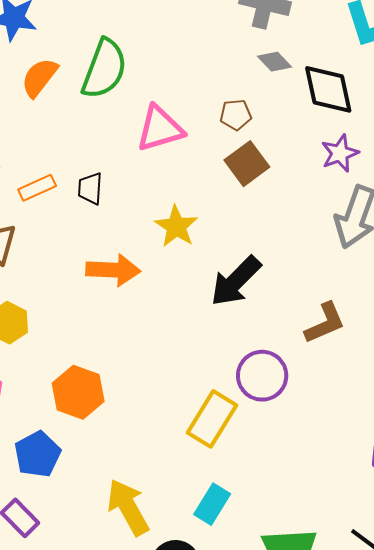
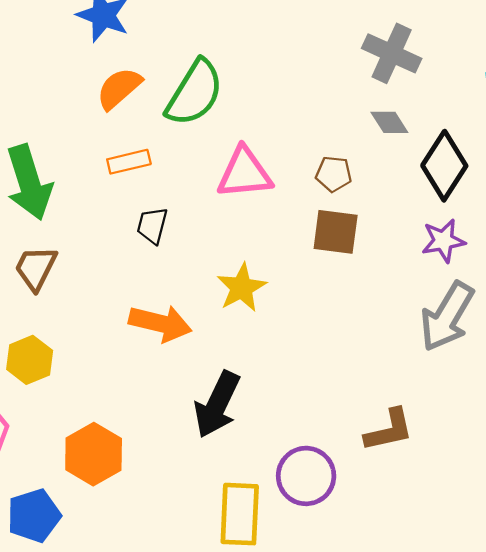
black diamond: (328, 89) -> (444, 166), turned 34
brown square: (247, 164) -> (336, 232), turned 33
orange rectangle: (37, 188) -> (129, 162), moved
black arrow: (236, 281) -> (217, 405), moved, turned -30
yellow rectangle: (212, 419) -> (240, 514), turned -40

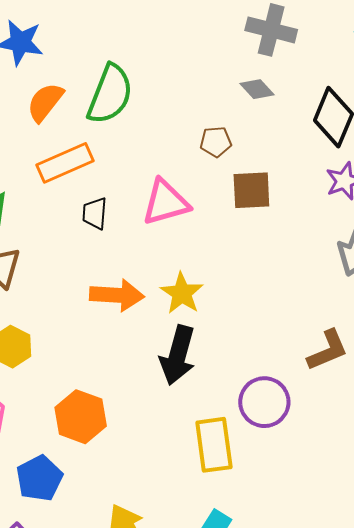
gray diamond: (389, 122) -> (257, 89), moved
orange rectangle: (129, 162) -> (65, 163), size x1.5
pink triangle: (245, 173) -> (166, 202), moved
brown pentagon: (334, 174) -> (216, 142), moved
yellow star: (242, 288) -> (182, 293), moved

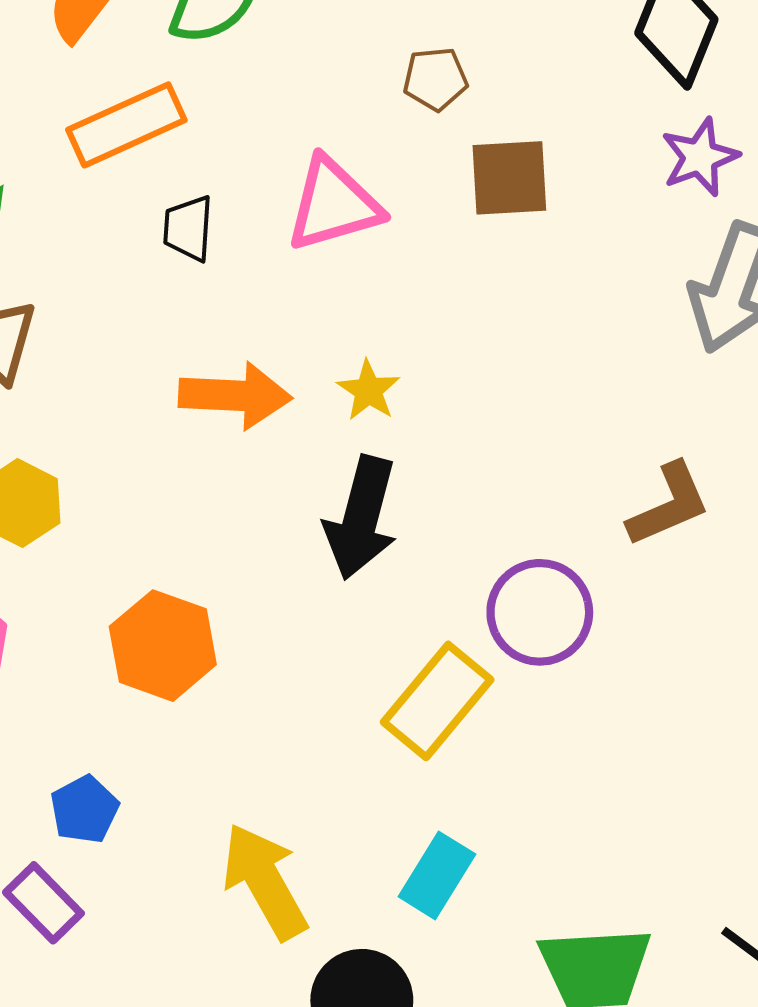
yellow star: (182, 293) -> (368, 390), size x0.7
yellow rectangle: (214, 445) -> (437, 701), turned 48
blue pentagon: (39, 478) -> (84, 810), moved, size x0.7

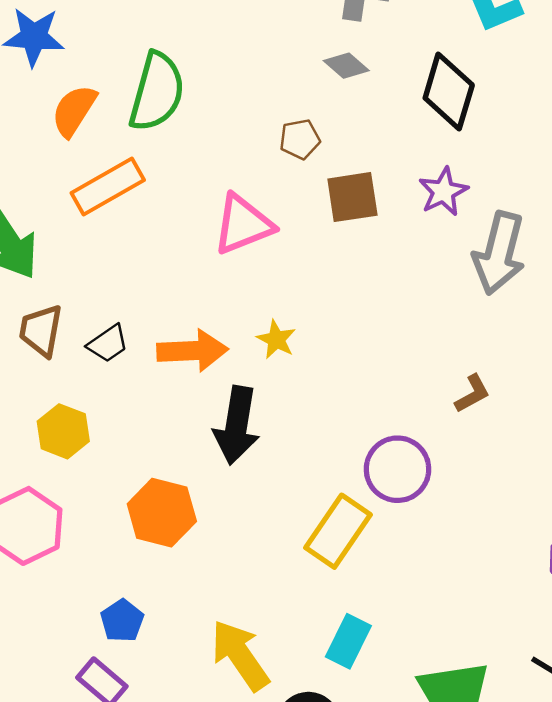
purple star: (700, 157) -> (443, 192), moved
black trapezoid: (188, 228) -> (108, 344), moved, turned -123
brown L-shape: (669, 505) -> (472, 394), size x0.7
black arrow: (361, 518) -> (237, 425), moved

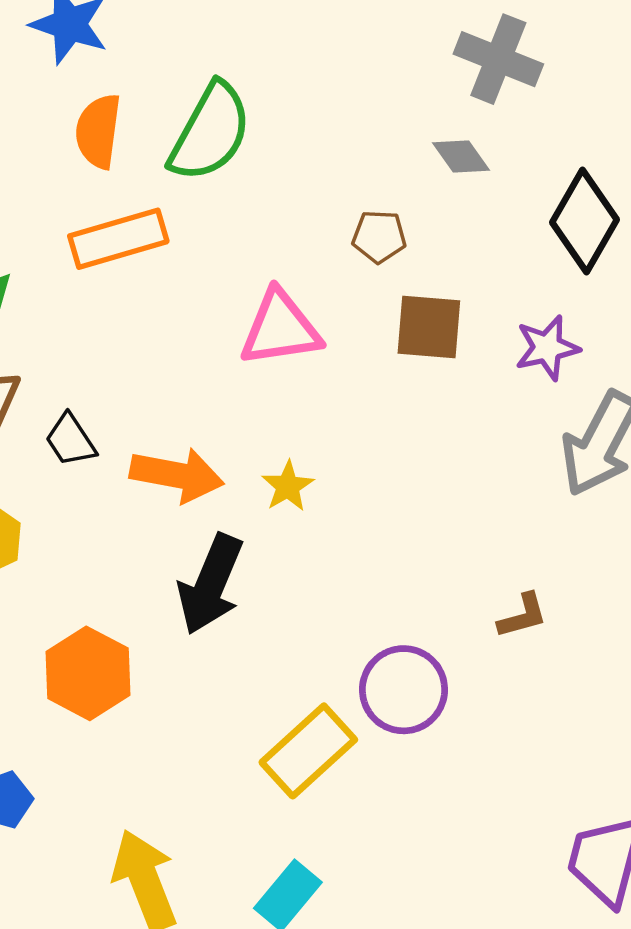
orange semicircle: (74, 111) -> (98, 131), turned -38
black trapezoid: (108, 344) -> (71, 440), turned 78

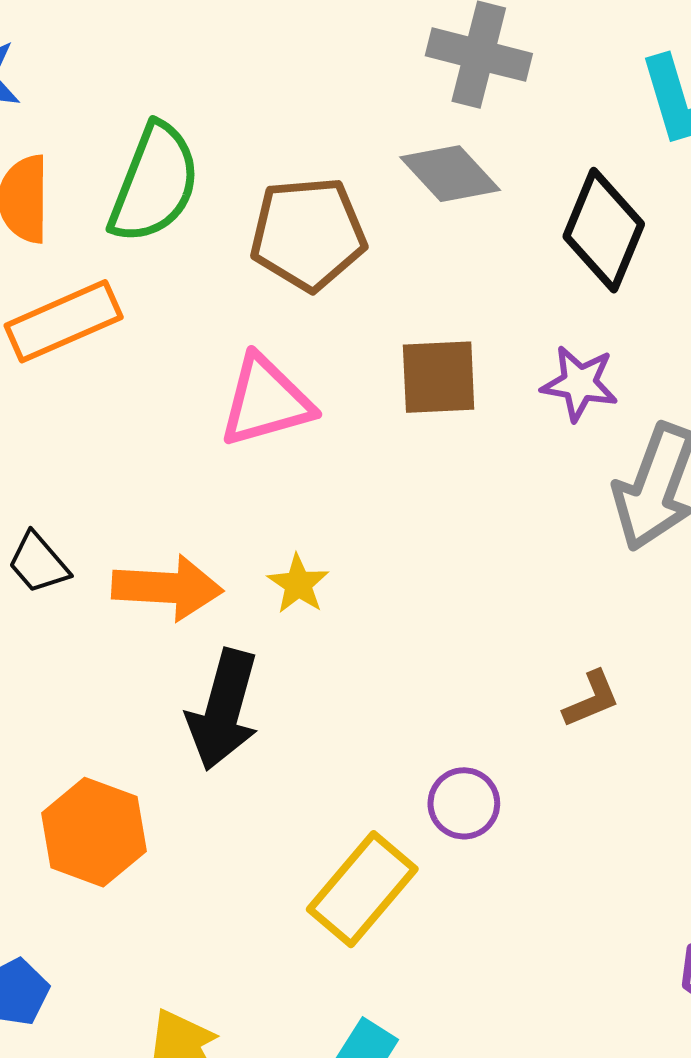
gray diamond: (461, 156) -> (450, 174), size x1.4
brown pentagon: (379, 237) -> (308, 234), moved, size x1.8
purple star: (547, 348) -> (579, 383), turned 30
purple circle: (404, 690) -> (464, 803), size x0.7

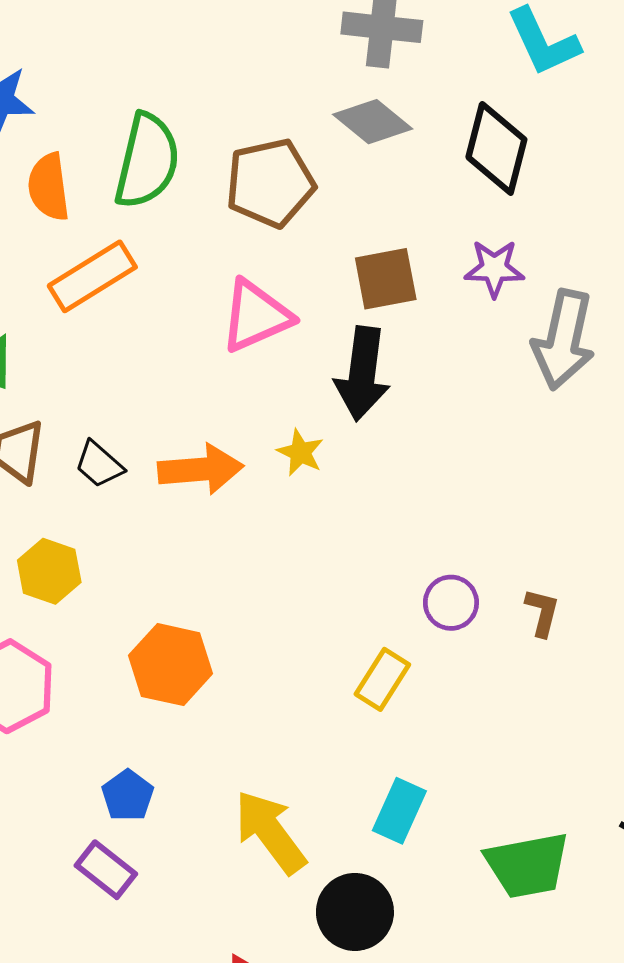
brown L-shape: (591, 699) -> (542, 612), moved, turned -45
black arrow: (223, 710) -> (362, 374), moved
yellow rectangle: (362, 889) -> (382, 679), size x0.7

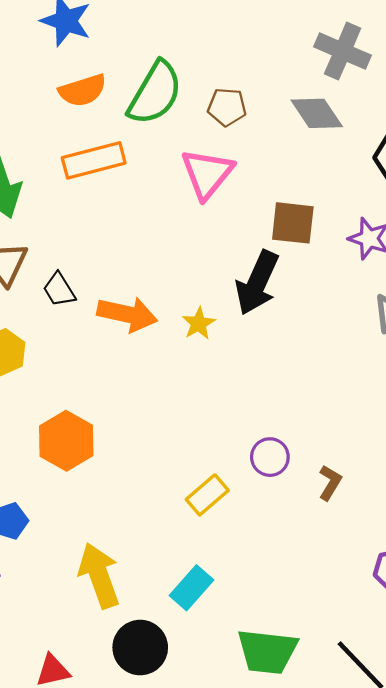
brown pentagon: (270, 183) -> (227, 107), moved, size x0.6
orange semicircle: (49, 187) -> (83, 90), turned -117
pink triangle: (256, 316) -> (207, 174), moved, turned -44

